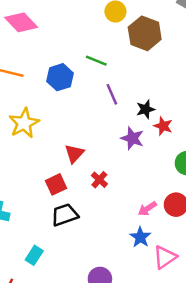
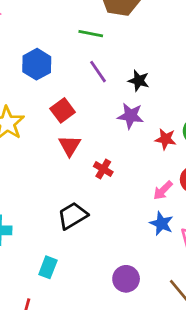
green line: (96, 61) -> (91, 34), moved
black star: (146, 109) -> (139, 81), turned -30
red star: (163, 126) -> (166, 139), moved
red square: (56, 184) -> (63, 110), moved

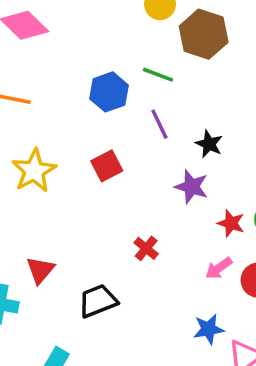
blue hexagon: (37, 64) -> (109, 92), moved
red triangle: (70, 146) -> (40, 270), moved
pink arrow: (163, 190) -> (219, 268), moved
blue star: (161, 224) -> (209, 329), turned 30

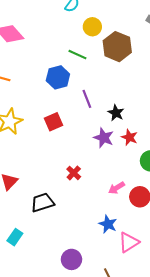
green line: (158, 75) -> (77, 55), moved
red star: (231, 223) -> (129, 137), moved
blue star: (209, 329) -> (108, 224), turned 30

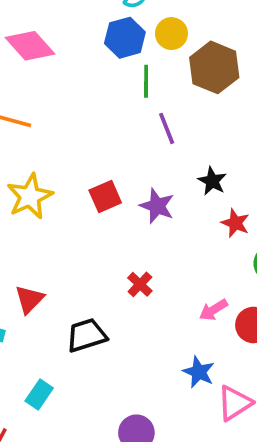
green line: (77, 55) -> (146, 81), turned 66
blue hexagon: (58, 77) -> (125, 38), moved
purple line: (87, 99) -> (167, 128), moved
purple star: (104, 138) -> (157, 206), moved

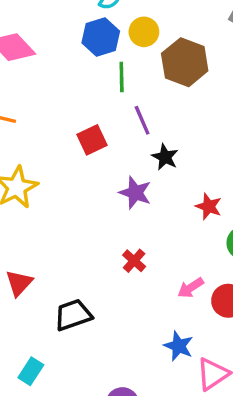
black star: (212, 181) -> (165, 157), moved
red square: (105, 196) -> (92, 140), moved
red cross: (140, 284) -> (134, 261), moved

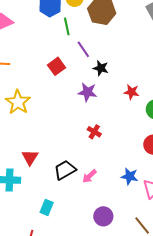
pink arrow: (191, 288) -> (89, 176), moved

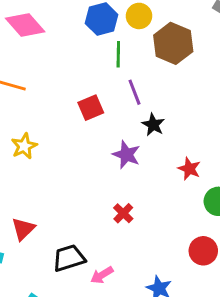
yellow star: (18, 102) -> (24, 146), size x0.7

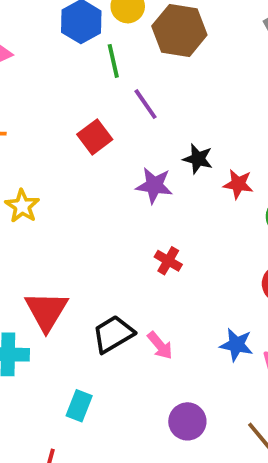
black star: (153, 125) -> (198, 159), moved
red triangle: (23, 229) -> (46, 311), size x1.4
pink arrow: (102, 275) -> (160, 345), turned -85

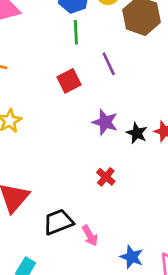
green line: (113, 61) -> (76, 32), moved
black star: (198, 159) -> (137, 133), moved
blue star: (236, 345) -> (132, 257), moved

